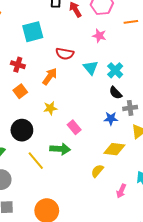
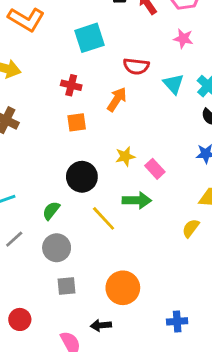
orange square: (20, 91) -> (77, 122), turned 32
yellow star: (50, 108) -> (125, 156), moved

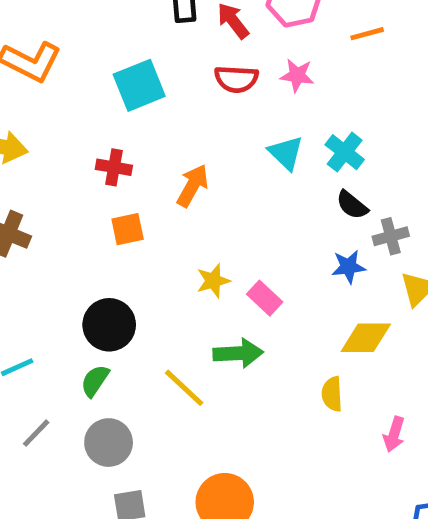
red semicircle: (136, 66) -> (236, 79), moved
black circle: (82, 177) -> (109, 325), moved
yellow semicircle: (191, 228) -> (332, 394), turned -36

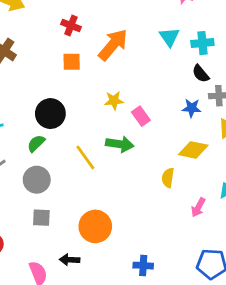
cyan cross: (345, 152) -> (202, 43), turned 35
orange arrow: (193, 186) -> (113, 45), size x1.4

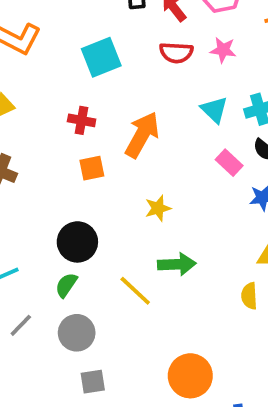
pink rectangle: (141, 116) -> (229, 163), moved
orange circle: (95, 226) -> (190, 376), moved

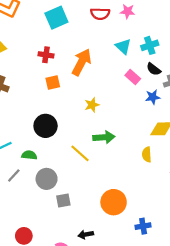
green semicircle: (66, 285) -> (29, 155), moved, turned 64
gray square: (93, 382) -> (63, 200), moved

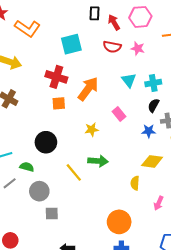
red cross: (46, 55) -> (56, 77), size x1.5
black semicircle: (154, 69) -> (154, 105), turned 72
pink rectangle: (133, 77) -> (119, 114), moved
orange circle: (114, 202) -> (119, 222), moved

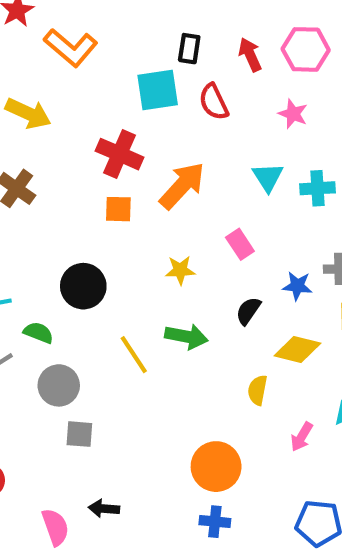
black rectangle: (94, 13) -> (189, 49), moved
red semicircle: (112, 47) -> (214, 102), moved, turned 48
black semicircle: (154, 105) -> (248, 311), moved

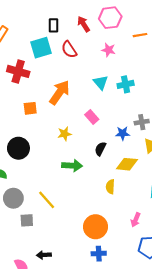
red cross: (120, 154) -> (18, 71), moved
yellow line: (134, 355) -> (47, 200), moved
pink arrow: (302, 437) -> (136, 220), moved

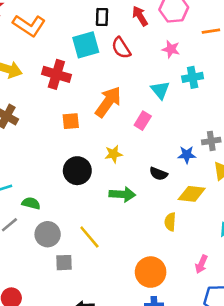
cyan cross: (126, 84) -> (193, 77), moved
pink rectangle: (92, 117) -> (143, 121), moved, turned 72
black circle: (18, 148) -> (77, 171), moved
black semicircle: (100, 149) -> (158, 174), turned -96

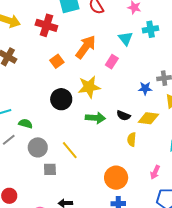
orange square: (71, 121) -> (57, 61), turned -32
yellow star: (113, 154) -> (89, 87), size x1.6
black semicircle: (158, 174) -> (123, 116), moved

